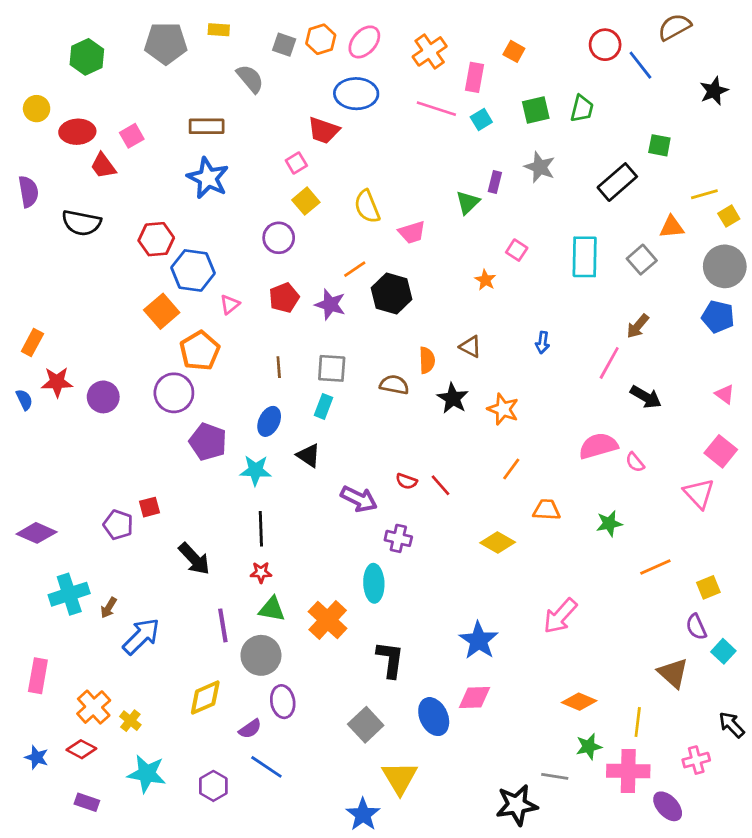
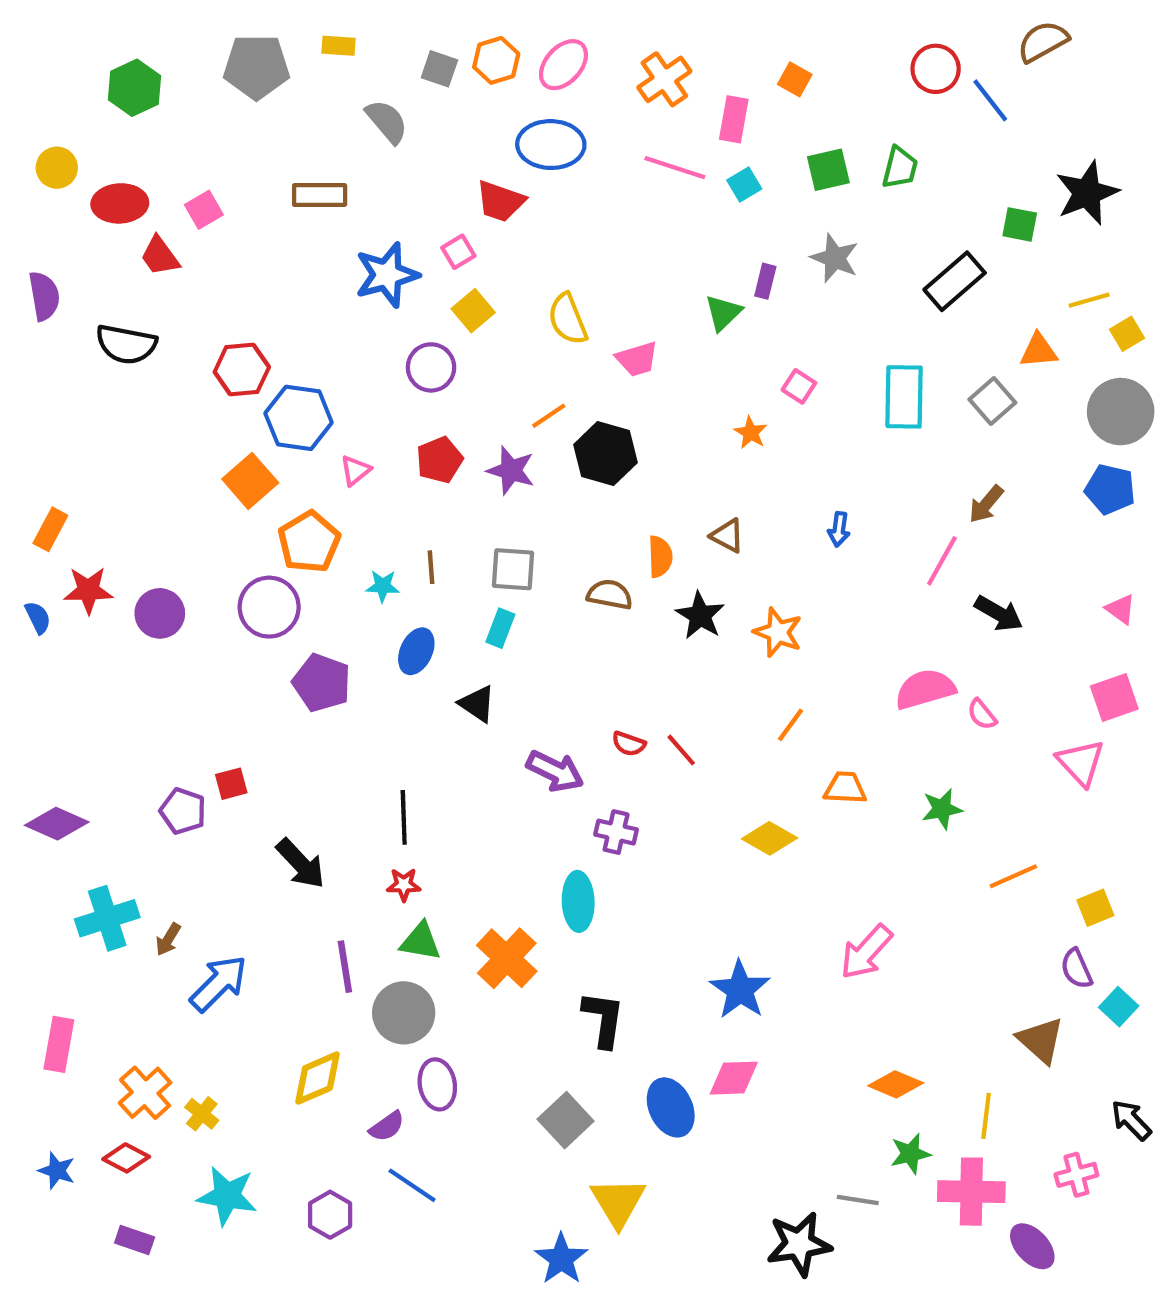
black star: (714, 91) -> (1087, 193), moved, size x1.4
blue star: (208, 178) -> (387, 275), moved, turned 30
pink square: (721, 451) -> (1114, 697), turned 32
cyan star: (256, 470) -> (383, 586), moved, size x0.7

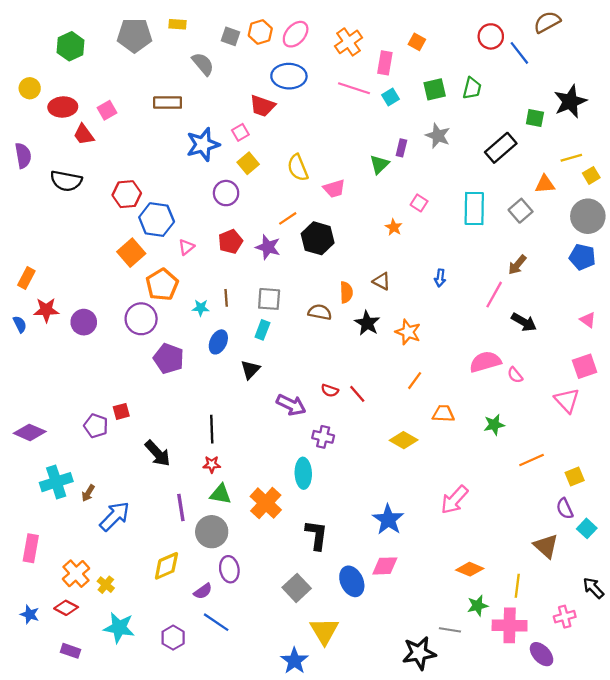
black triangle: (477, 704) -> (250, 370), turned 40

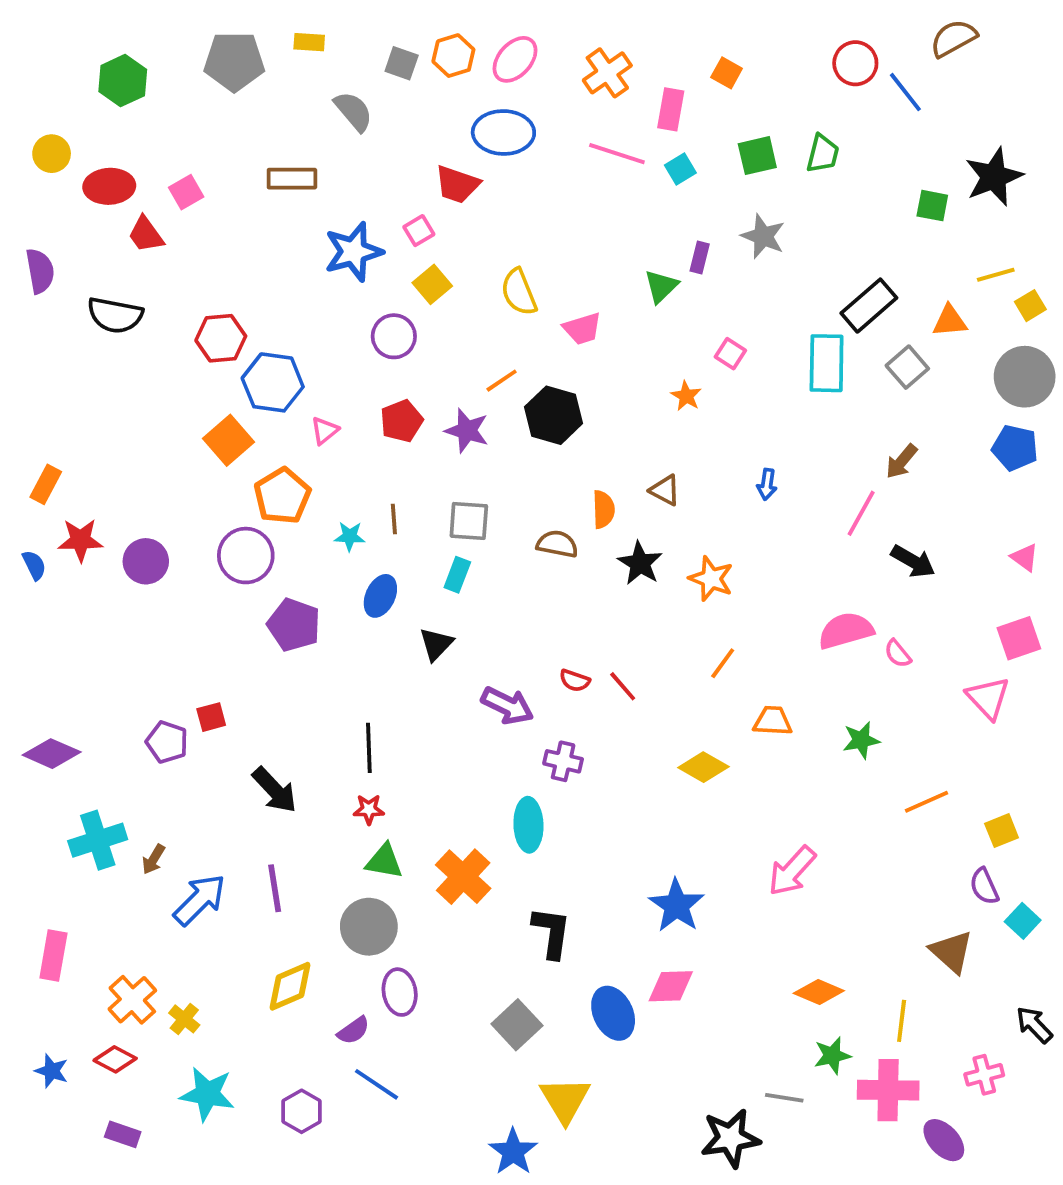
black rectangle: (501, 148) -> (869, 306), moved
purple line: (181, 507) -> (275, 888), moved

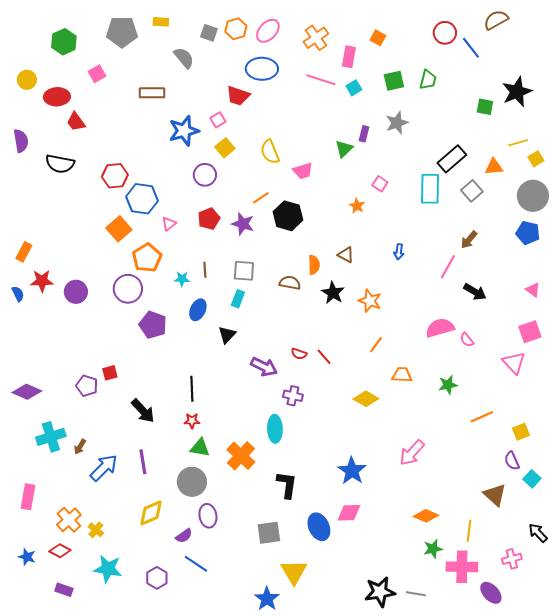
pink square: (186, 192) -> (97, 74), moved
gray star: (763, 236) -> (397, 123), turned 30
gray square: (517, 1025) -> (269, 533), turned 35
gray line: (784, 1098) -> (416, 594), moved

